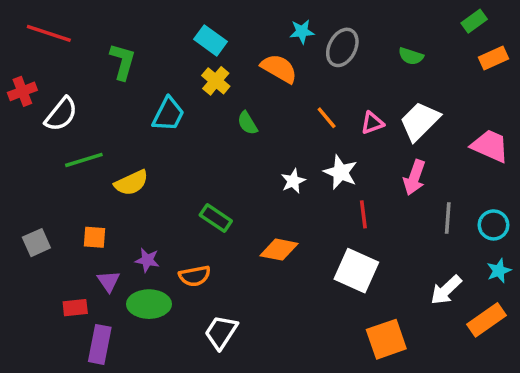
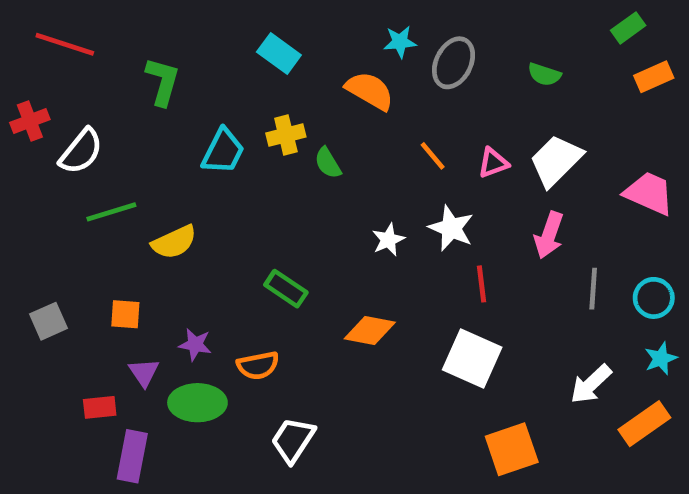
yellow cross: (216, 81) -> (286, 135), moved, turned 36

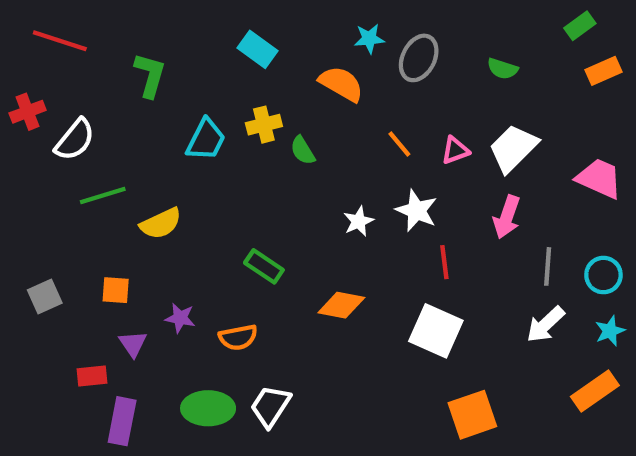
white arrow: (591, 384) -> (545, 324), moved
green ellipse: (197, 403) -> (208, 408), moved

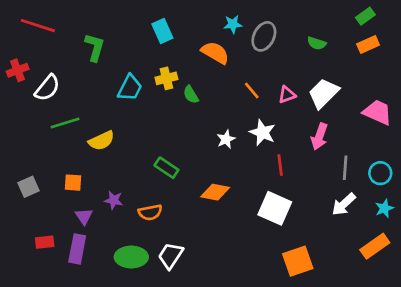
cyan rectangle: (257, 49) -> (162, 31), turned 30
orange rectangle: (603, 71) -> (368, 45), moved
red rectangle: (92, 376) -> (45, 242), moved
purple rectangle: (122, 421) -> (77, 249), moved

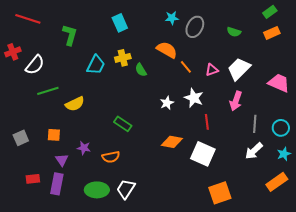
orange semicircle: (215, 53) -> (167, 50), moved
orange diamond: (215, 192) -> (172, 142), moved

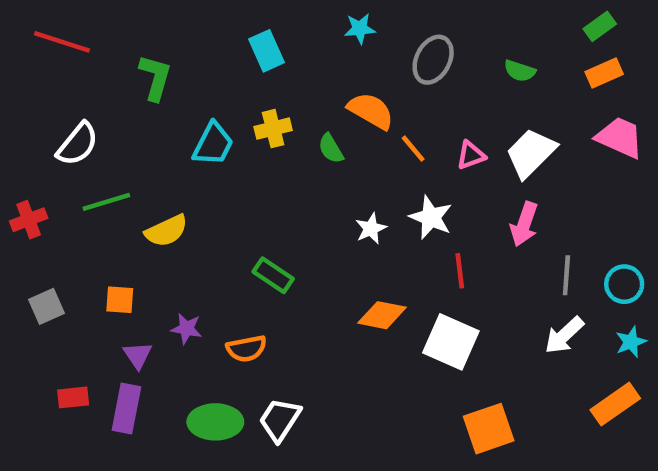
cyan star: (172, 18) -> (360, 29), moved
red cross: (13, 52) -> (29, 220), moved
green semicircle: (141, 70) -> (331, 149), moved
pink trapezoid: (279, 83) -> (620, 137), moved

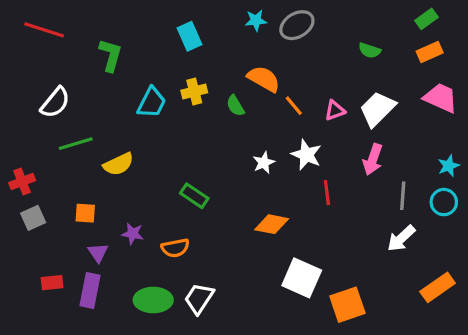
gray ellipse: (433, 60) -> (297, 25), moved, turned 32
red cross: (29, 220) -> (22, 182), moved
white square: (451, 342) -> (302, 278), moved
cyan star: (631, 342) -> (449, 166), moved

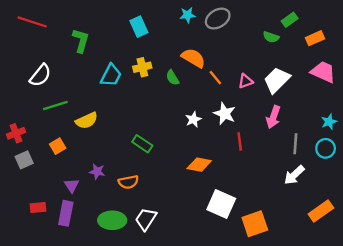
green rectangle: (426, 19) -> (290, 20), moved
orange square: (85, 213) -> (58, 146), moved, turned -35

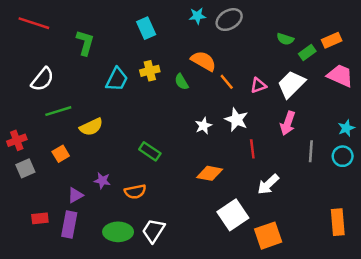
green rectangle: (290, 20) -> (307, 52), moved
white arrow: (294, 175) -> (268, 184), moved
purple triangle: (72, 185) -> (75, 195), turned 35
white square: (221, 204) -> (233, 215), turned 32
orange rectangle: (321, 211) -> (338, 222), turned -60

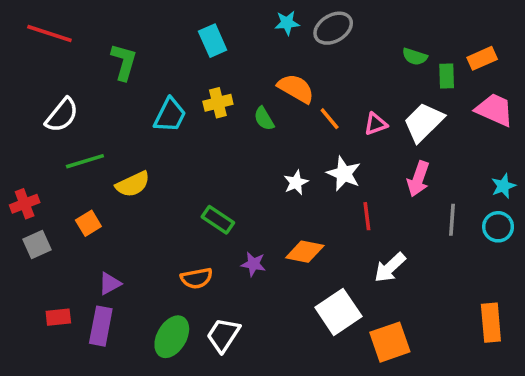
green rectangle: (307, 52) -> (447, 76), turned -56
purple star: (102, 181) -> (253, 264), moved
green ellipse: (118, 232) -> (172, 337), turned -60

